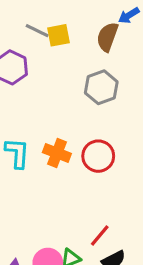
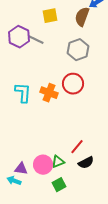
gray line: (37, 31) -> (36, 40), moved
red circle: (98, 156) -> (73, 84), moved

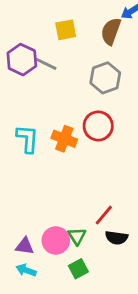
green triangle: (58, 162) -> (77, 236), turned -40
black semicircle: (86, 163) -> (117, 238), turned 35
cyan arrow: (14, 181) -> (26, 270), moved

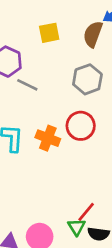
gray line: (46, 64) -> (27, 85), moved
green triangle: (77, 236) -> (77, 227), moved

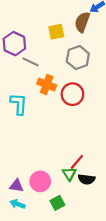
yellow square: (49, 33) -> (56, 32), moved
orange cross: (48, 138) -> (47, 84), moved

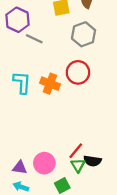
orange cross: (47, 84) -> (50, 84), moved
red line: (77, 162) -> (76, 151), moved
green triangle: (69, 174) -> (78, 165), moved

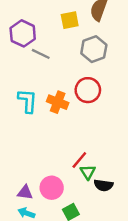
red line: (76, 151) -> (79, 160), moved
green triangle: (78, 165) -> (88, 172), moved

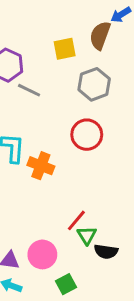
orange cross: (58, 102) -> (41, 166), moved

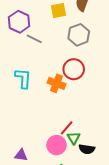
orange cross: (41, 166) -> (56, 83), moved
pink circle: (42, 254) -> (56, 145), moved

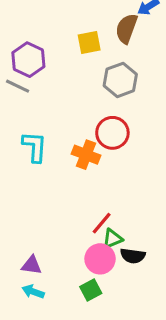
gray line: (34, 39) -> (18, 86), moved
green triangle: (74, 138) -> (112, 239), turned 40
pink circle: (56, 145) -> (100, 259), moved

